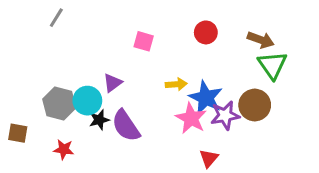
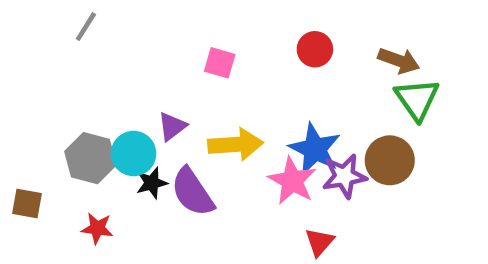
yellow arrow: (176, 84) -> (236, 144), moved, size x1.6

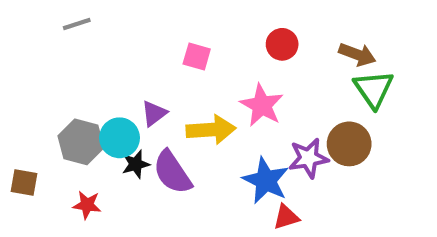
gray line: (86, 27) -> (77, 24), turned 40
blue star: (315, 149) -> (266, 180), moved
pink star: (292, 181) -> (262, 105), moved
red triangle: (319, 242) -> (286, 217), turned 32

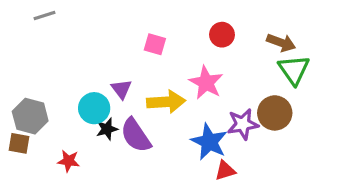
gray line: (77, 24) -> (45, 15), moved
purple triangle: (154, 113) -> (121, 89), turned -30
gray hexagon: (81, 142) -> (30, 116), moved

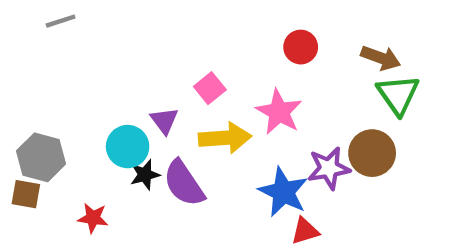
pink square: (155, 44) -> (210, 88), moved, turned 35

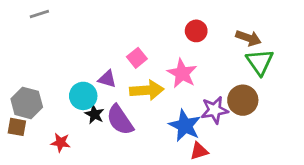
purple triangle: (164, 121) -> (107, 79), turned -36
black star: (145, 175) -> (94, 114), turned -30

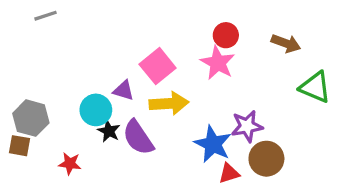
pink square: (137, 58) -> (158, 66), size x1.5
green triangle: (260, 62) -> (315, 87), moved, turned -32
pink star: (182, 73) -> (218, 63), moved
brown circle: (243, 100) -> (266, 159), moved

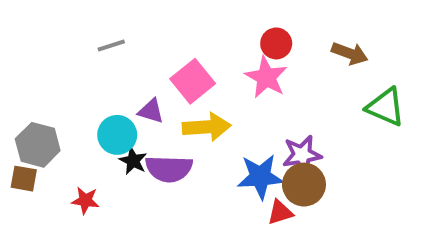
gray line: (45, 16) -> (111, 45), moved
purple semicircle: (138, 138) -> (169, 169), turned -54
blue star: (213, 144) -> (260, 177), turned -30
brown circle: (266, 159) -> (304, 185), moved

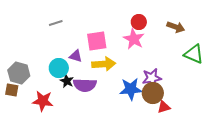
pink square: (193, 81) -> (97, 41), turned 30
red star: (85, 200) -> (43, 101), size x1.5
red triangle: (280, 212) -> (164, 107), moved

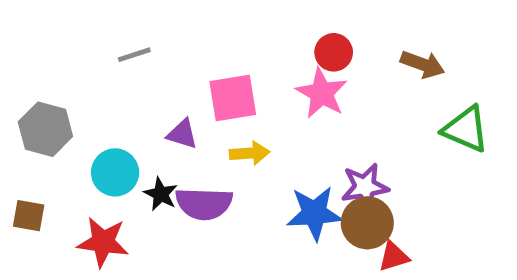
yellow arrow: (104, 64) -> (250, 153), size x0.7
cyan circle: (59, 68) -> (115, 172), moved
gray hexagon: (19, 73) -> (45, 129), moved

